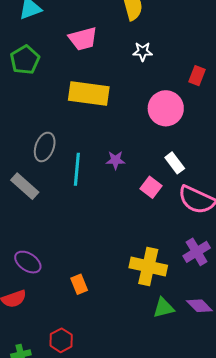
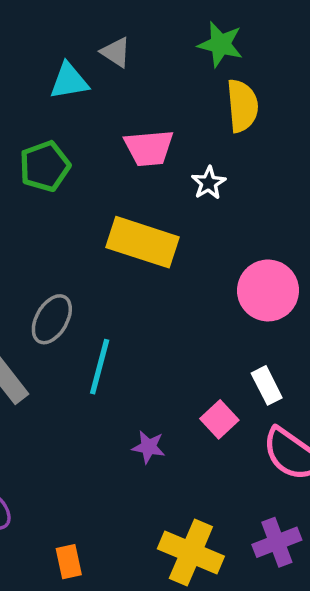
white star: (143, 52) -> (209, 183), moved, turned 30
purple star: (115, 160) -> (149, 447), moved

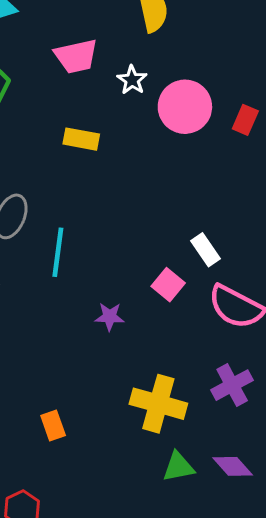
yellow rectangle: (143, 242) -> (81, 139), size x0.6
pink circle: (268, 290) -> (185, 107), moved

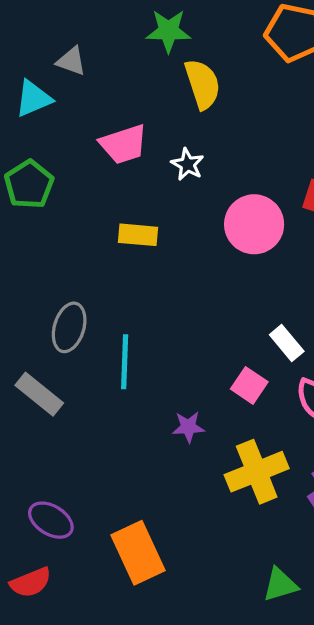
pink circle: (185, 107) -> (254, 224), moved
yellow cross: (158, 404) -> (257, 472), moved, turned -32
orange rectangle: (53, 425) -> (138, 553), size x1.8

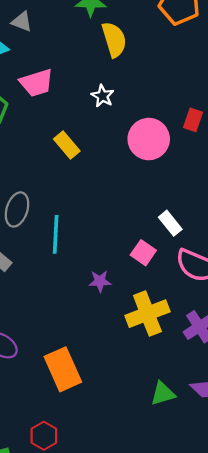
pink trapezoid: (124, 144) -> (37, 83), moved
yellow rectangle: (138, 235) -> (67, 145), turned 44

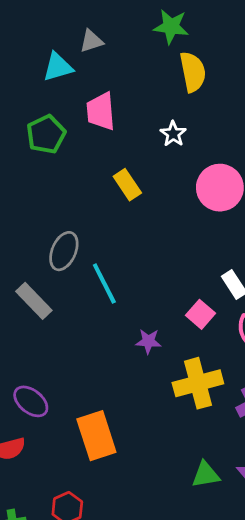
gray triangle: (22, 22) -> (91, 41), turned -45
pink trapezoid: (37, 83) -> (101, 111), turned 96
cyan line: (56, 234) -> (104, 284), turned -36

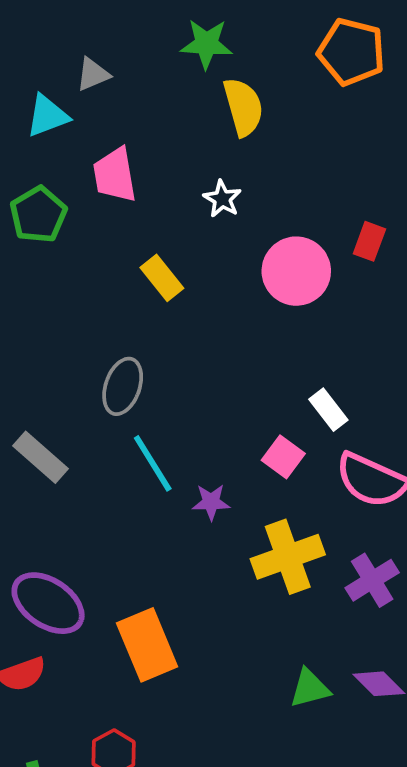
gray ellipse: (64, 251) -> (123, 386), moved
cyan line: (104, 284) -> (153, 463), moved
purple ellipse: (31, 401) -> (48, 603), size x1.4

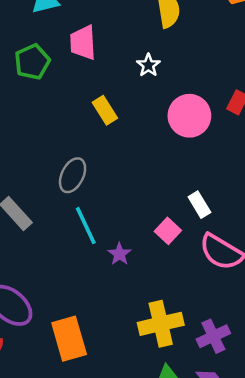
purple star: (211, 502) -> (119, 254), turned 30
yellow cross: (288, 557) -> (161, 324), moved
purple cross: (372, 580) -> (213, 336), moved

